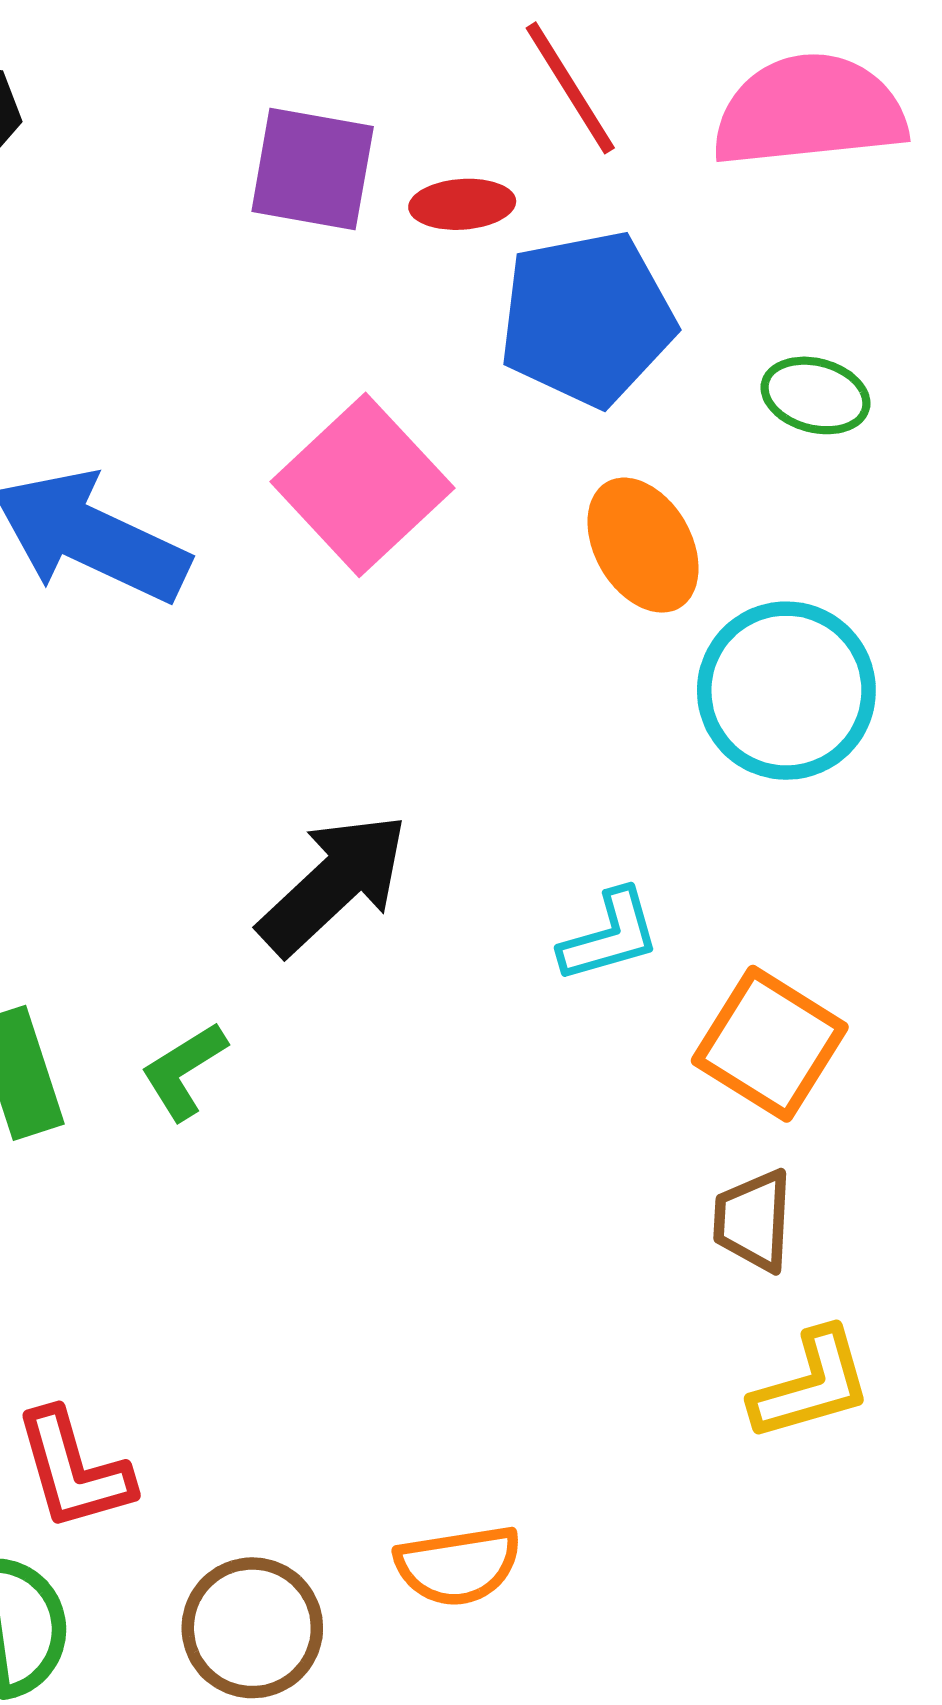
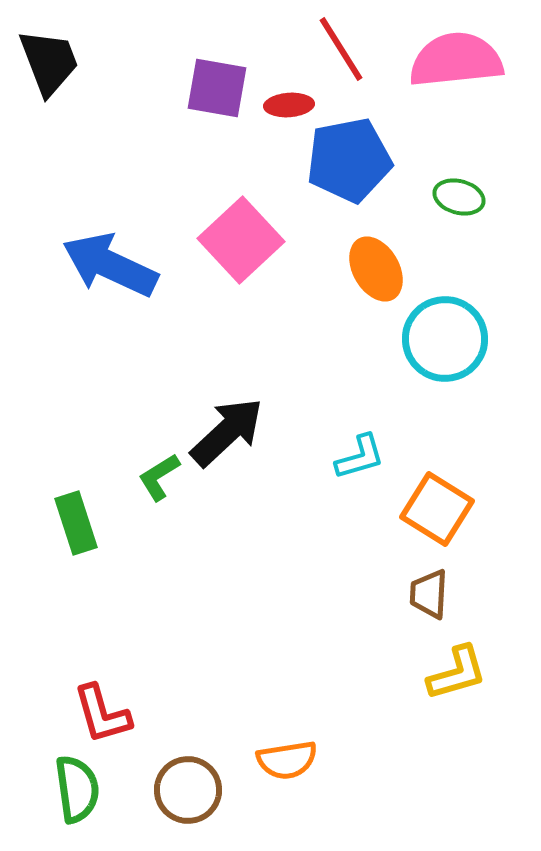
green L-shape: (184, 1071) -> (159, 477), moved

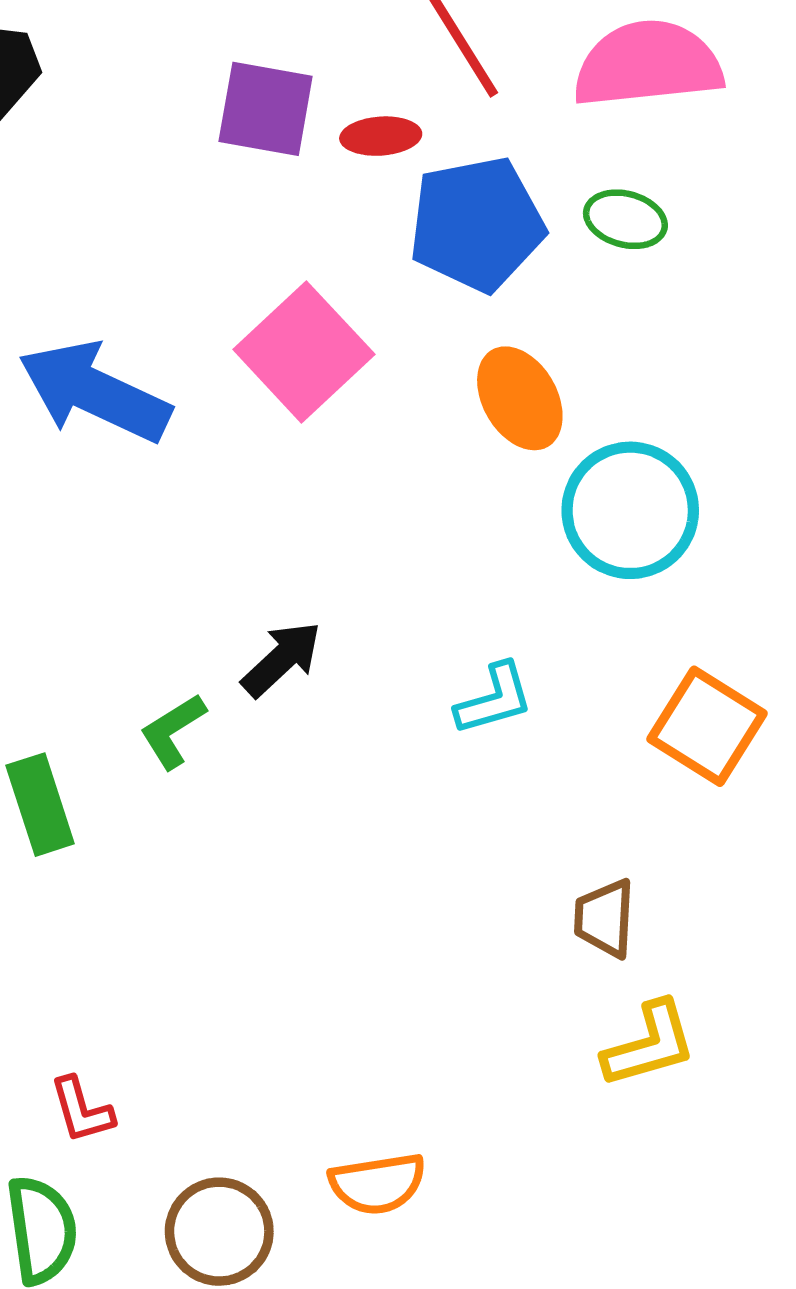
green ellipse: (459, 197) -> (625, 219), moved
black arrow: (227, 432) -> (282, 659), size x0.7
orange square: (437, 509) -> (707, 726), moved
red L-shape: (102, 714) -> (82, 1110), size x0.7

